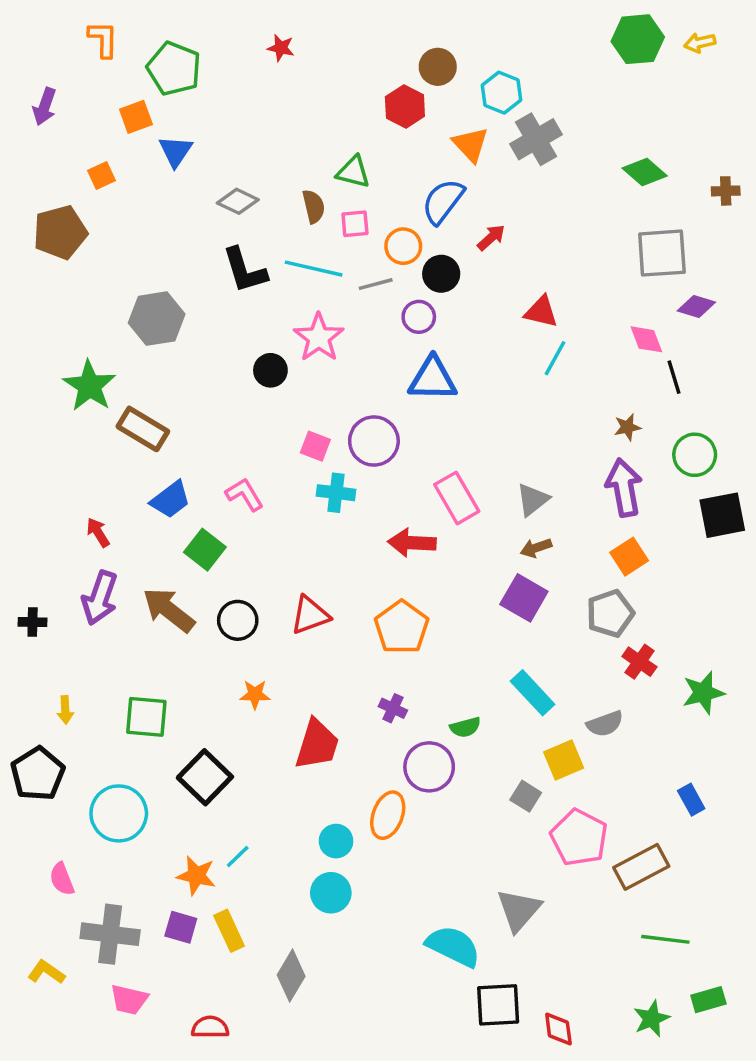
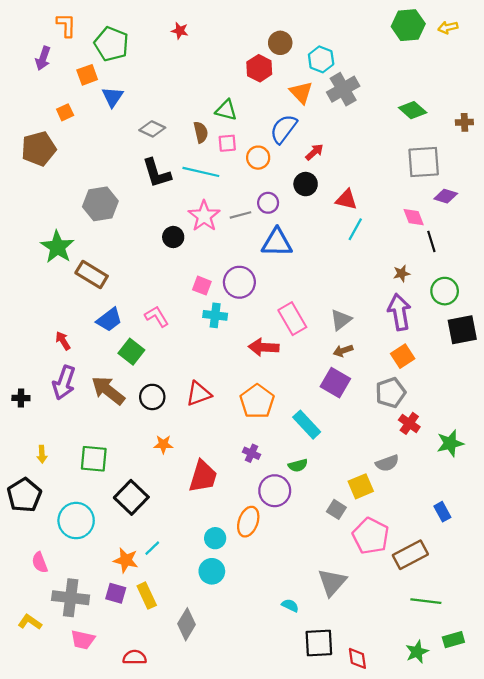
purple arrow: (45, 106) -> (43, 58), moved
black circle: (441, 274) -> (306, 184), moved
gray line: (376, 284) -> (240, 215), moved
cyan rectangle: (533, 693) -> (307, 425), moved
cyan semicircle: (453, 946) -> (290, 605), size x0.5

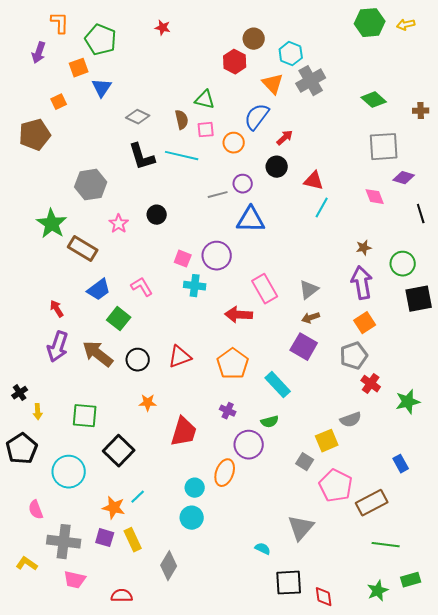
pink star: (204, 216) -> (119, 224), moved, size x0.7
black line: (431, 241) -> (421, 214), moved
black cross: (21, 398) -> (20, 393), moved, turned -35

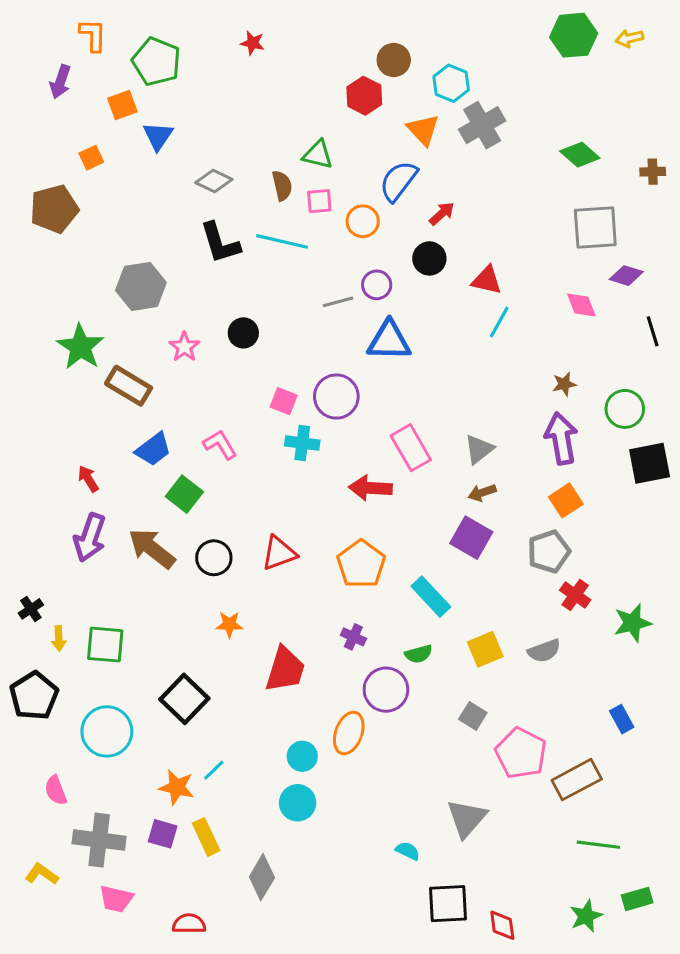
green square: (85, 416) -> (105, 645), moved
yellow square: (327, 441) -> (485, 649), moved

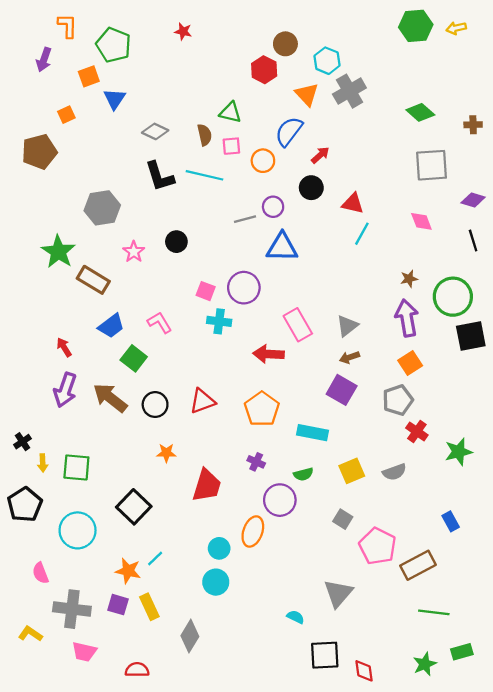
purple diamond: (626, 276) -> (473, 200), moved
green circle: (625, 409) -> (453, 297), size x1.4
cyan rectangle: (431, 597) -> (312, 433), turned -36

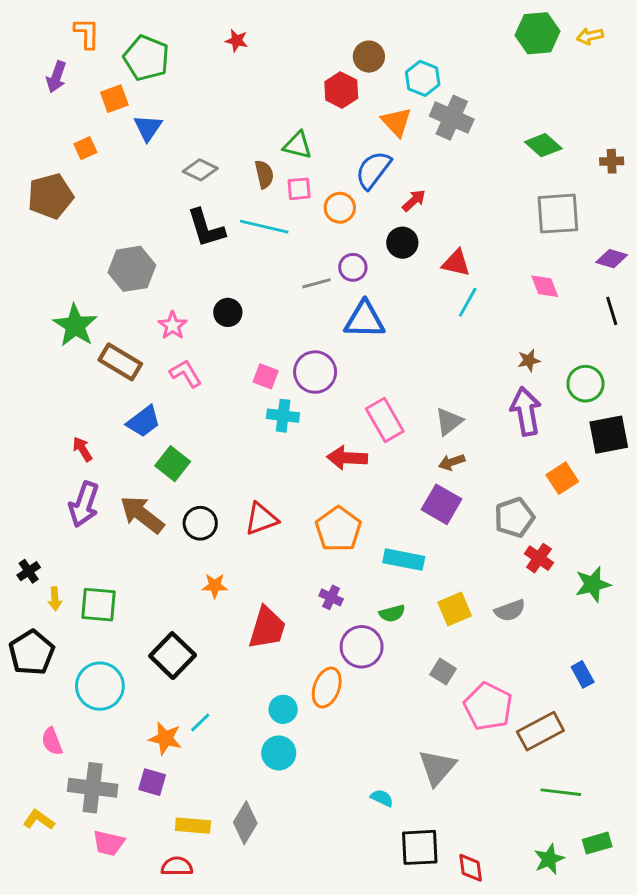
gray cross: (349, 91) -> (452, 118), turned -36
green circle: (453, 297) -> (585, 384), size x0.7
pink L-shape: (160, 323) -> (186, 373), moved
orange square: (410, 363) -> (562, 478), moved
yellow rectangle: (149, 607) -> (193, 826), moved, turned -60

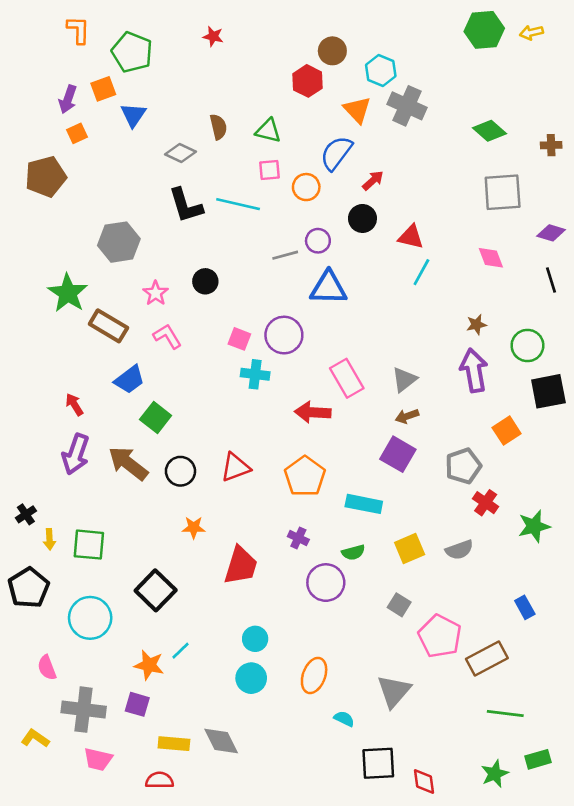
purple arrow: (56, 77) -> (68, 99), moved
brown semicircle: (264, 174) -> (218, 127), moved
orange ellipse: (327, 688) -> (314, 675), moved
gray diamond: (245, 823) -> (221, 741), turned -57

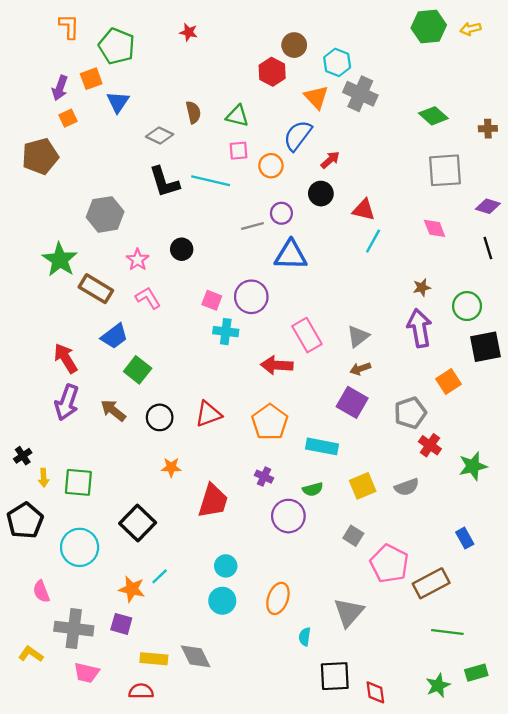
red arrow: (74, 404) -> (66, 358), size x1.5
brown arrow: (128, 463) -> (113, 410), size x0.7
cyan semicircle: (344, 719) -> (305, 637), turned -108

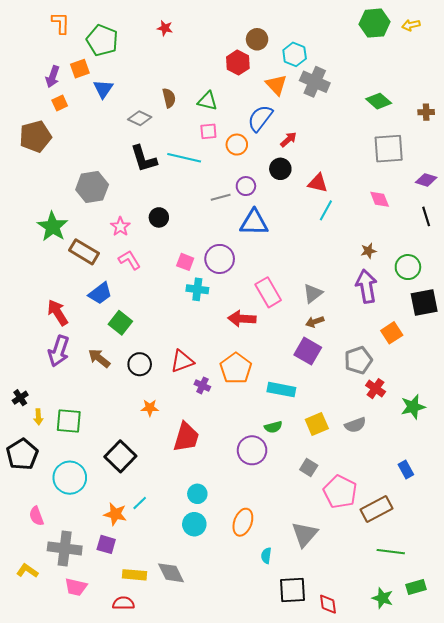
purple cross: (264, 477) -> (202, 385), moved
green star: (438, 685) -> (383, 598), turned -30

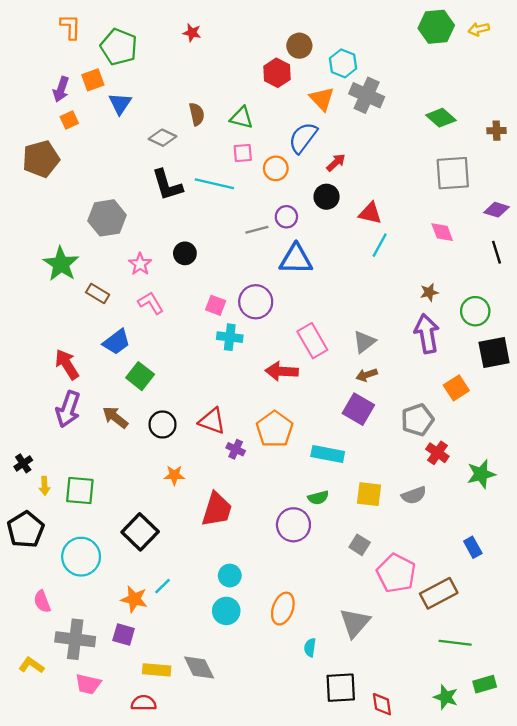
brown rectangle: (84, 252) -> (98, 293), size x0.7
red triangle: (182, 361) -> (212, 421), turned 40
yellow square: (317, 424) -> (369, 494), turned 30

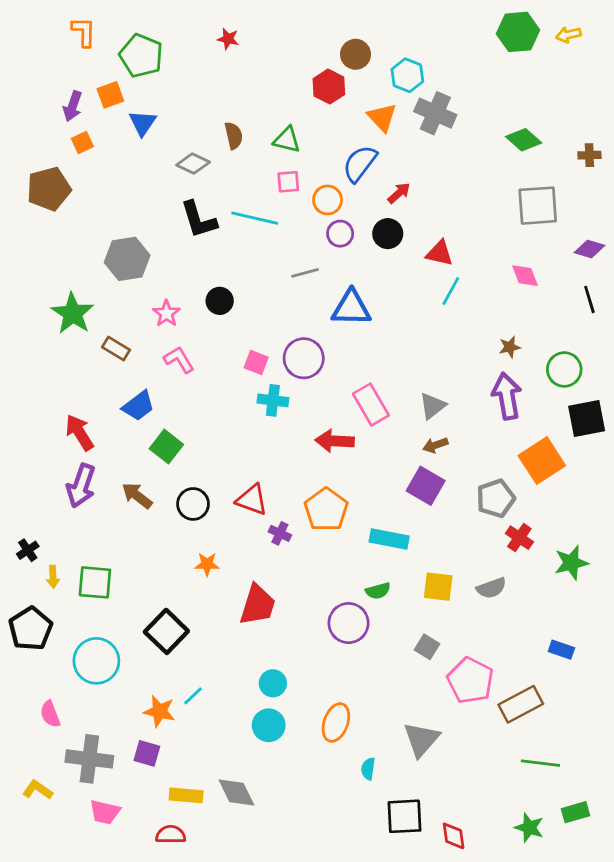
purple circle: (286, 217) -> (340, 234), moved
orange square: (456, 388) -> (542, 461), size x1.5
blue rectangle: (473, 547) -> (561, 650), turned -42

